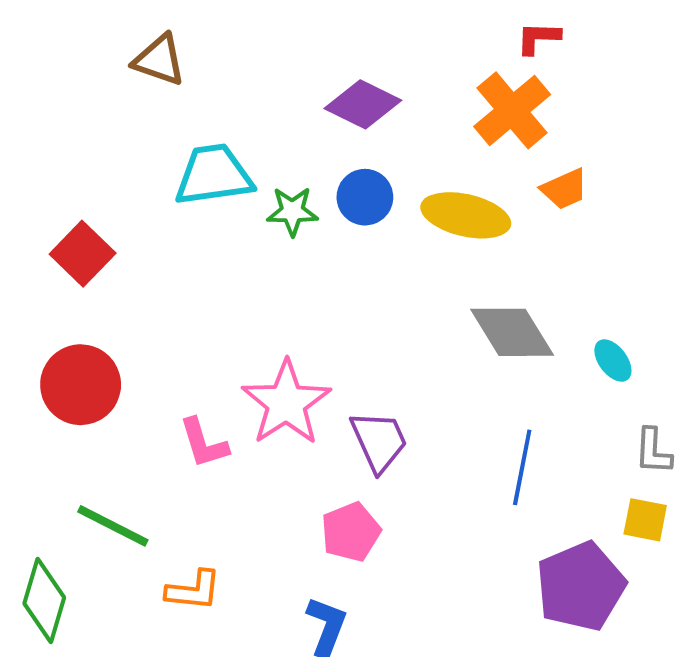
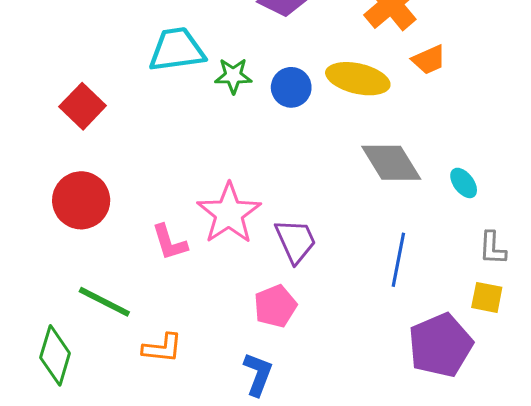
blue circle: (365, 197) -> (291, 87), moved

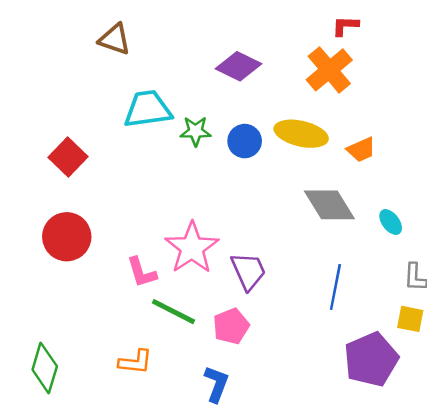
orange trapezoid: (429, 60) -> (361, 150), moved
green line: (104, 302) -> (173, 312), moved

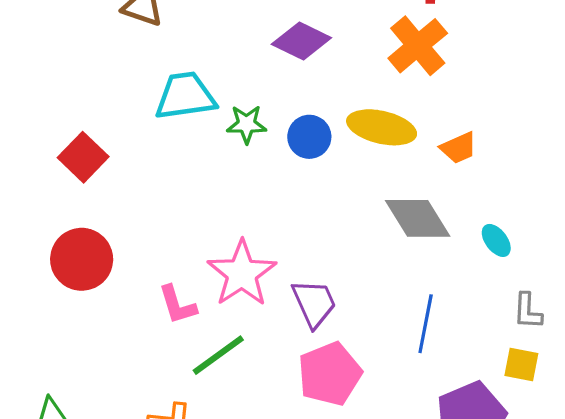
green line: (173, 312) -> (218, 355), turned -63
pink pentagon: (231, 326) -> (330, 374), moved, size x1.4

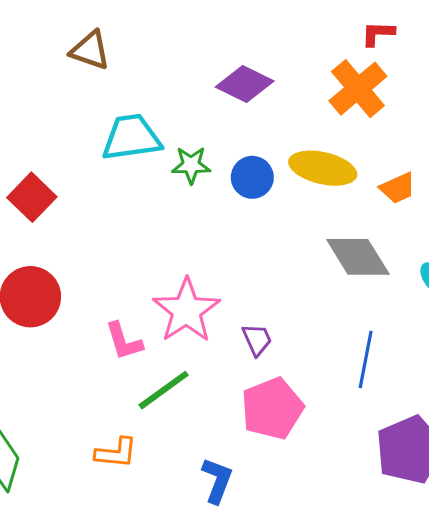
purple trapezoid: (314, 303) -> (257, 340), size x0.7

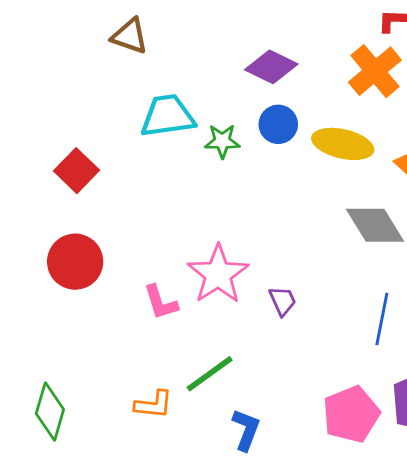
blue circle: (252, 177) -> (278, 124), moved
green line: (164, 390) -> (210, 374), moved
pink pentagon: (272, 408) -> (351, 414), moved

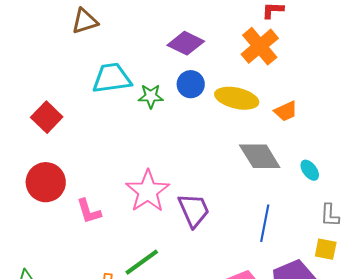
brown triangle: (130, 36) -> (85, 21), turned -36
purple trapezoid: (282, 301) -> (194, 210), size x1.6
pink L-shape: (161, 302) -> (89, 211), moved

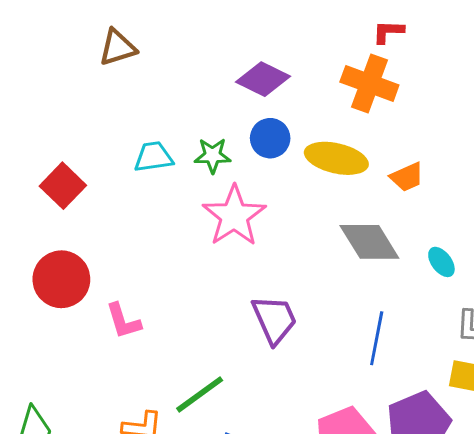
orange cross: (260, 46) -> (369, 83), turned -30
cyan trapezoid: (112, 78) -> (154, 157), moved, size x0.7
pink star: (148, 191) -> (234, 216), moved

